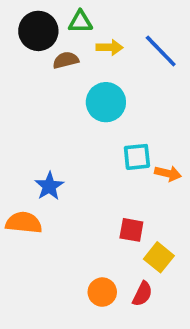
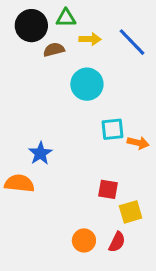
yellow square: (159, 257) -> (131, 212), turned 35

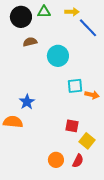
yellow arrow: (90, 39) -> (72, 12), moved
brown semicircle: (54, 50) -> (30, 42), moved
yellow square: (131, 212) -> (87, 141), turned -35

